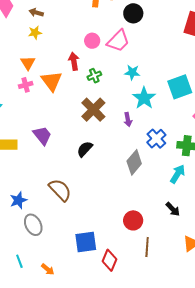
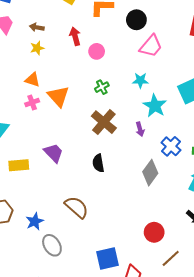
pink trapezoid: (118, 41) -> (151, 46), moved
red arrow: (74, 61) -> (75, 36), moved
orange triangle: (28, 63) -> (33, 80), turned -35
black semicircle: (85, 149) -> (98, 163), turned -48
brown line: (147, 247) -> (171, 258), turned 48

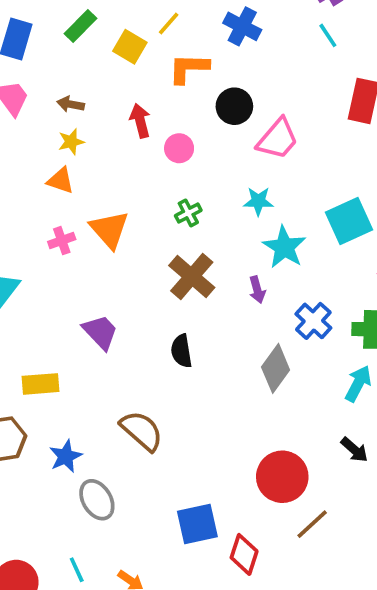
black circle: (136, 20) -> (234, 106), moved
orange triangle: (33, 80) -> (61, 181), moved
yellow rectangle: (19, 165) -> (40, 384), moved
red circle: (154, 232) -> (282, 477), size x1.4

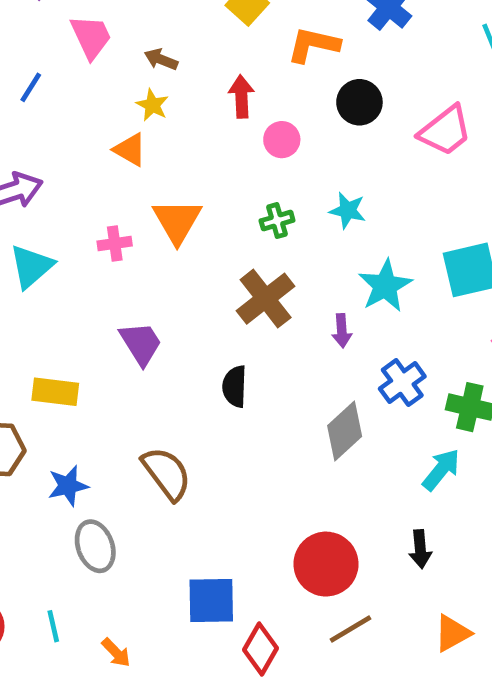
pink trapezoid: (278, 139) -> (445, 131), moved
yellow star: (71, 142) -> (152, 105), turned 30
cyan star: (258, 201) -> (348, 210), moved
pink cross: (62, 241) -> (115, 244), moved
black arrow: (354, 450) -> (420, 549), turned 32

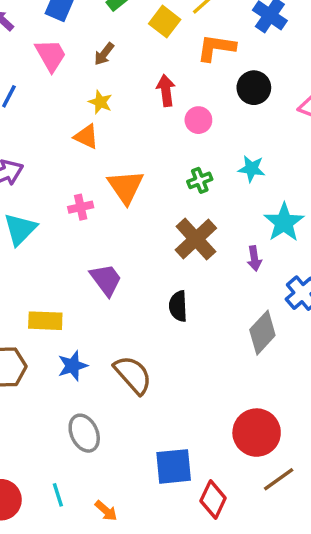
brown arrow: (161, 59) -> (104, 54), moved, turned -70
blue star: (68, 486) -> (73, 366), moved

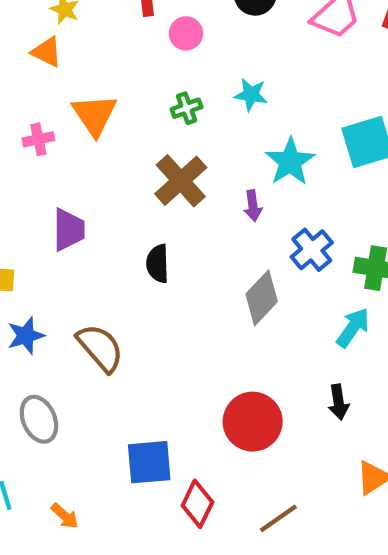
purple trapezoid: (106, 280) -> (69, 230), turned 36
brown line: (279, 479) -> (278, 518), moved

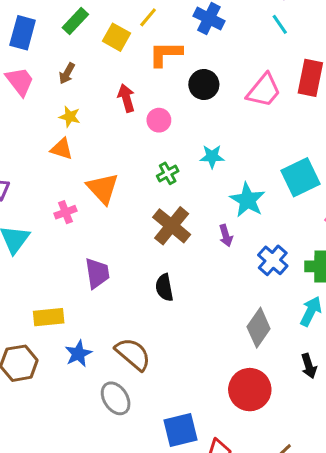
gray diamond: (262, 298) -> (259, 328), moved
gray ellipse: (39, 419) -> (116, 398), moved

